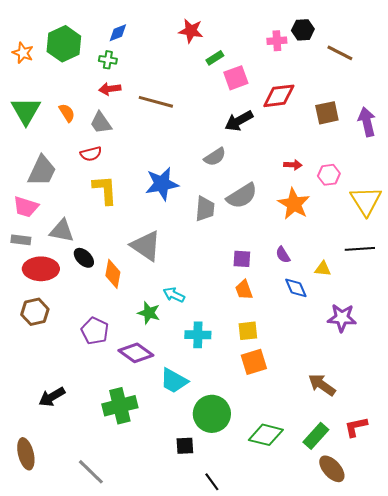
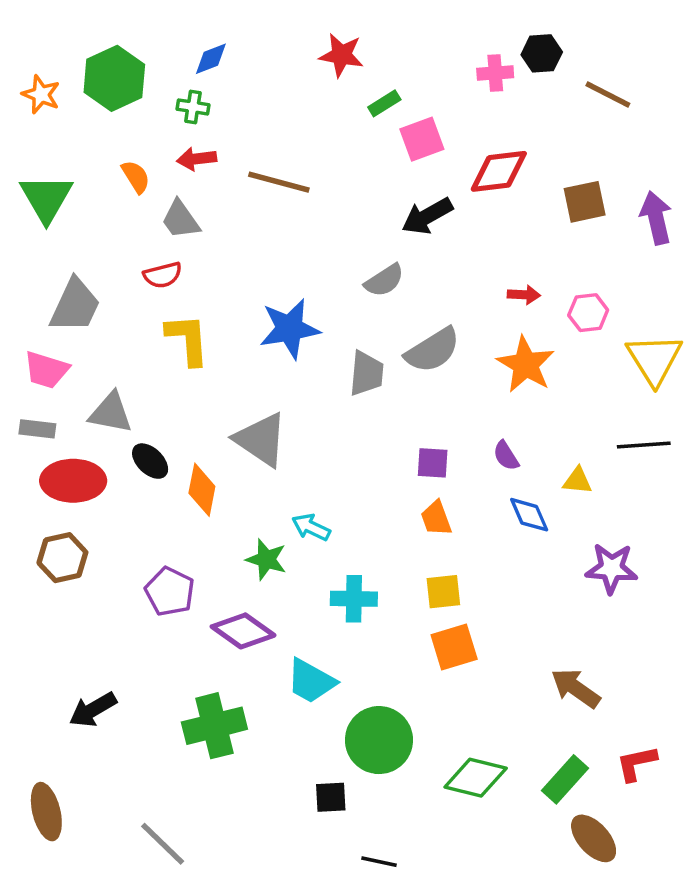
orange semicircle: (67, 113) -> (136, 177), moved
black line: (212, 482) -> (379, 862), turned -42

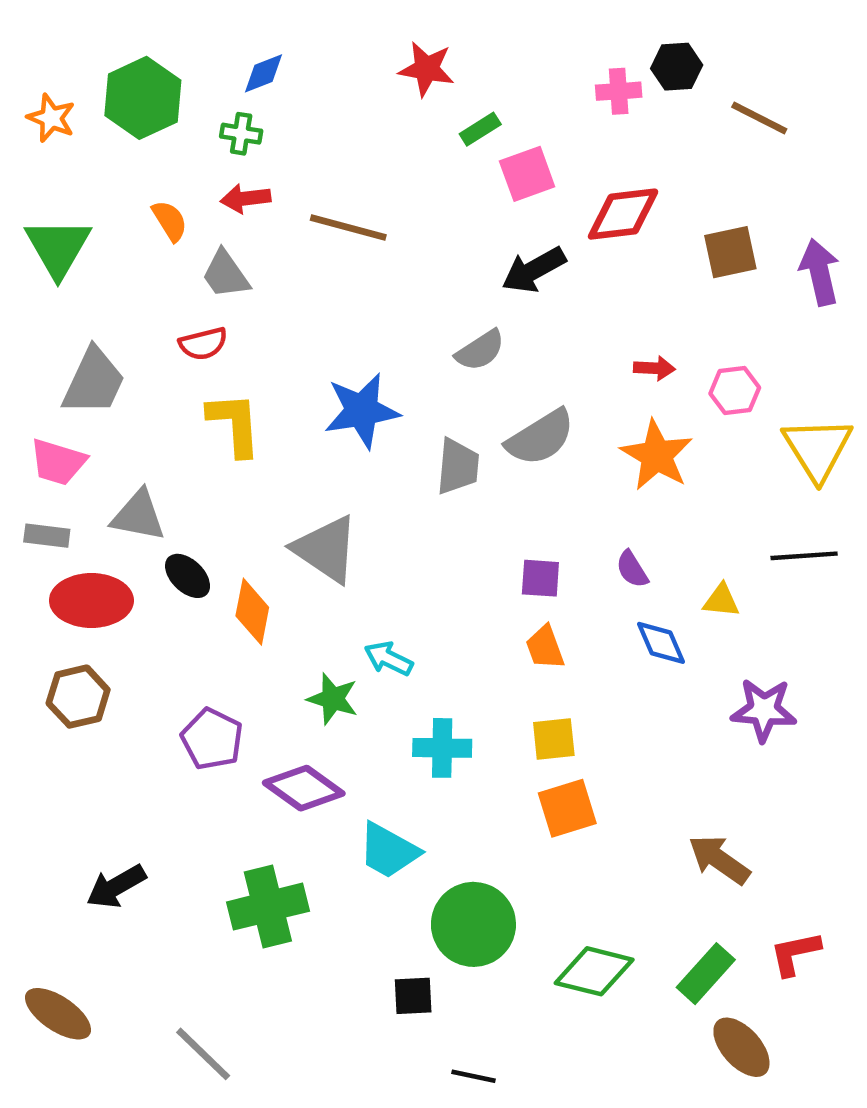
brown ellipse: (46, 812) -> (58, 1014), turned -42

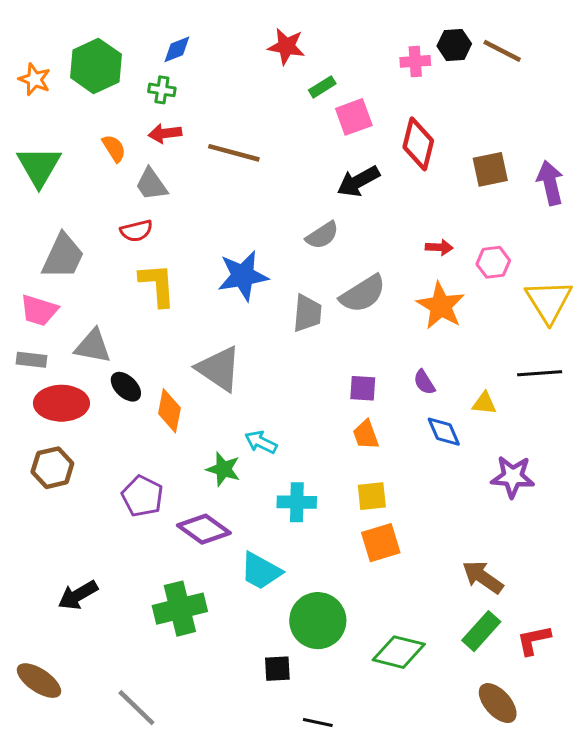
brown line: (759, 118) -> (502, 51), moved
red diamond: (623, 214) -> (418, 144), turned -69
green rectangle: (706, 974) -> (481, 631), moved

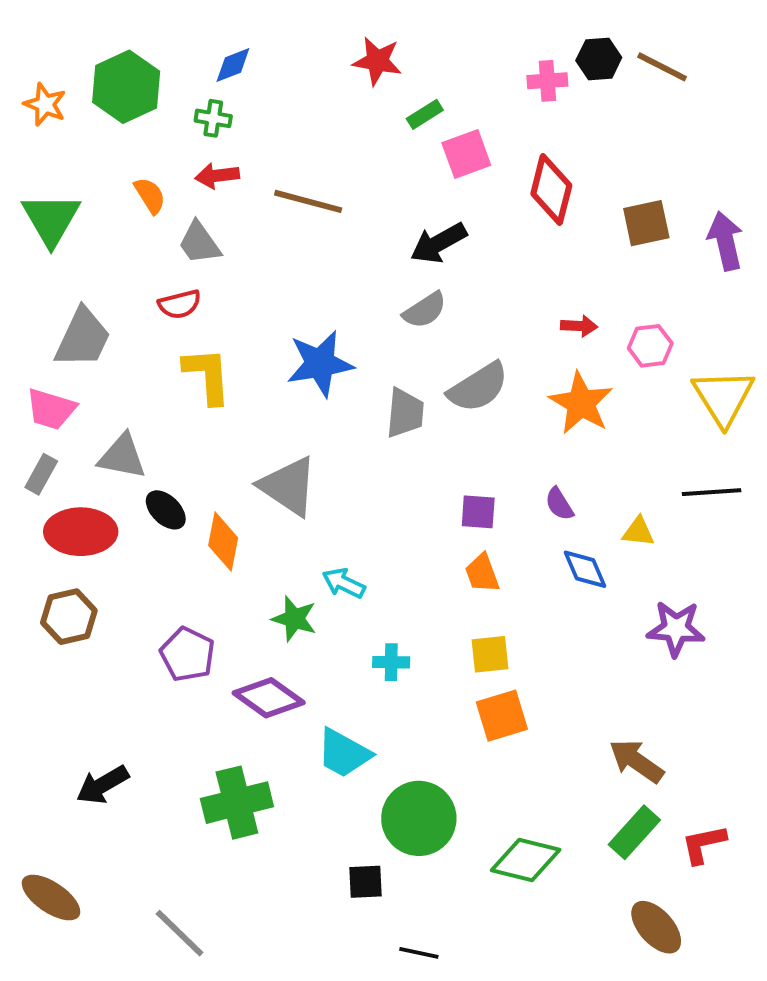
black arrow: (358, 181) -> (439, 243), moved
gray rectangle: (31, 360) -> (41, 474), turned -68
cyan cross: (297, 502) -> (391, 662), size x0.7

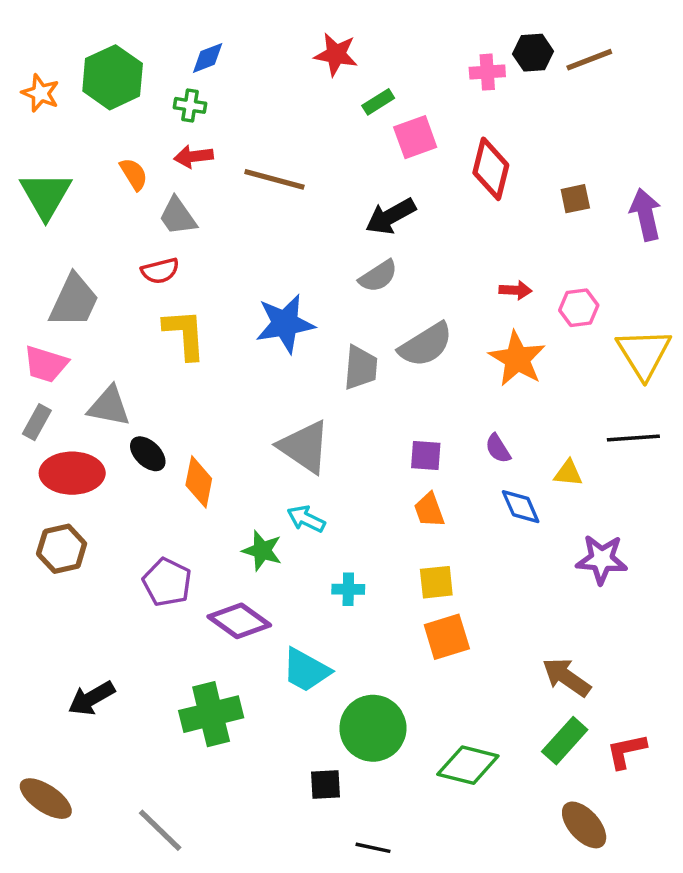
brown line: (662, 67) -> (589, 60), turned -48
brown square: (646, 223) -> (575, 199), size x0.7
gray triangle: (288, 486) -> (304, 447), moved

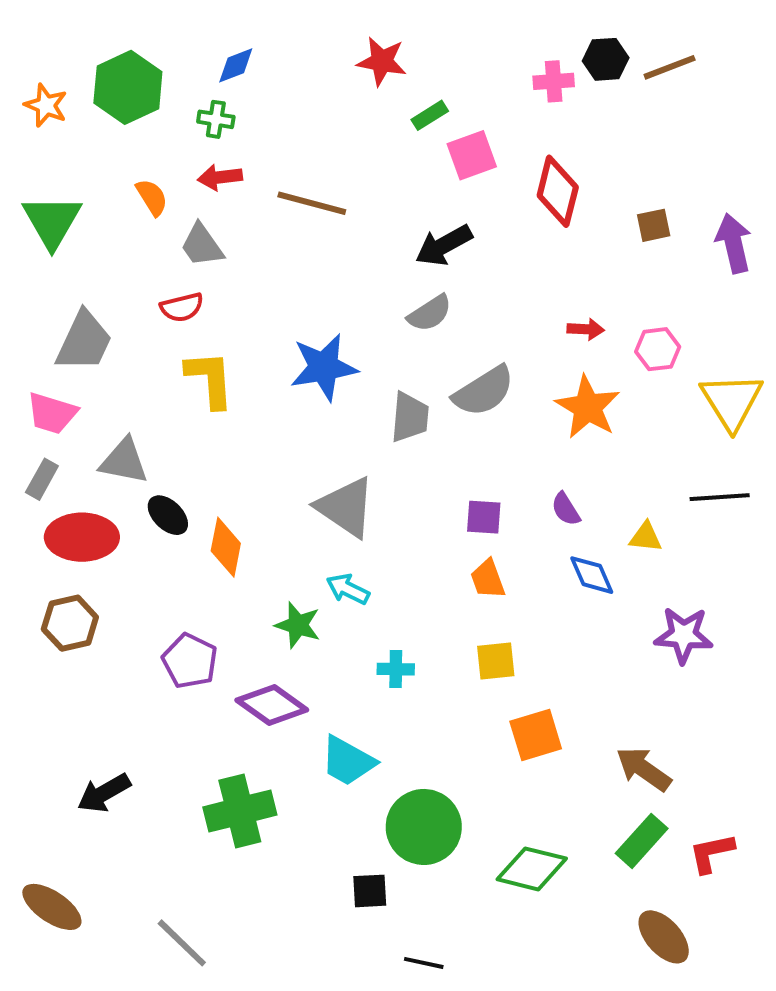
orange square: (447, 637) -> (536, 735), moved

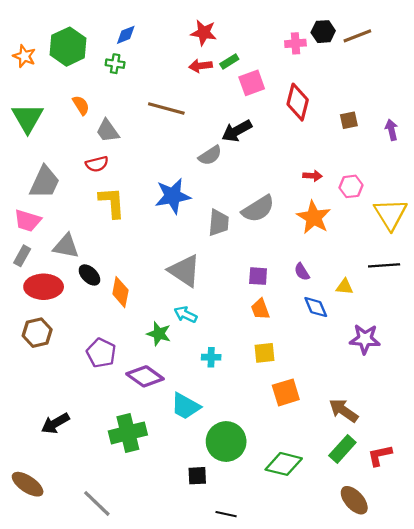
red arrow: (220, 177) -> (200, 66), moved
purple arrow: (734, 243) -> (392, 130), size x0.7
gray semicircle: (430, 313) -> (210, 155), moved

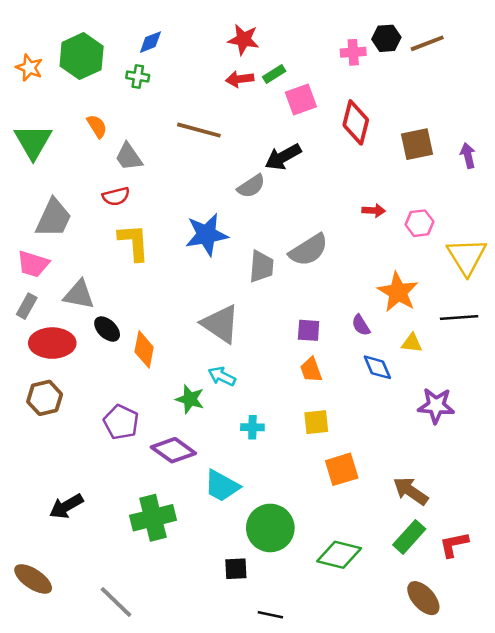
brown square: (349, 120) -> (417, 144), size x1.5
orange star: (314, 217) -> (398, 292), moved

